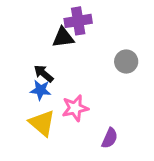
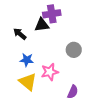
gray circle: (126, 61) -> (74, 50), moved
black arrow: (44, 74) -> (20, 34), moved

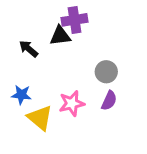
blue star: (27, 60) -> (21, 95), moved
purple semicircle: (73, 92) -> (109, 101), moved

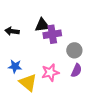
purple cross: (75, 20) -> (52, 34), moved
black arrow: (28, 49) -> (12, 31), moved, turned -32

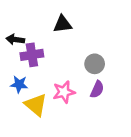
black triangle: (42, 25) -> (63, 24), moved
purple cross: (52, 34) -> (32, 55), moved

